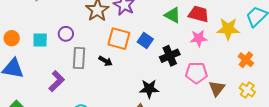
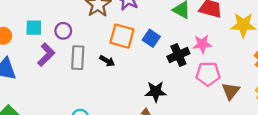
pink star: (199, 38) -> (202, 44), moved
cyan square: (40, 40) -> (34, 28), moved
purple L-shape: (57, 81) -> (46, 55), moved

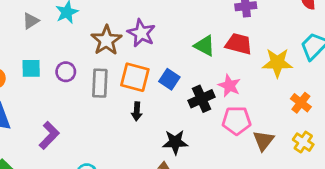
pink star: (202, 44) -> (229, 86), turned 30
purple L-shape: (46, 55) -> (49, 135), moved
gray rectangle: (78, 58) -> (100, 83), moved
black arrow: (107, 61) -> (137, 111), moved, turned 64

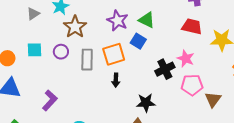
brown star: (106, 40) -> (75, 27), moved
green triangle: (205, 46) -> (147, 20), moved
orange square: (135, 77) -> (114, 54), turned -30
blue square: (169, 79) -> (138, 41), moved

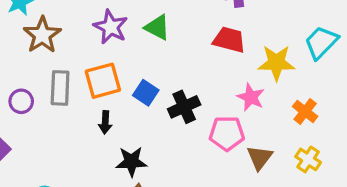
blue square: (138, 41) -> (146, 93), moved
purple circle: (61, 52) -> (21, 101), moved
pink star: (186, 59) -> (251, 97), moved
black star: (146, 103) -> (131, 162), moved

